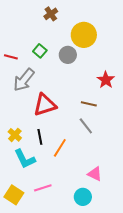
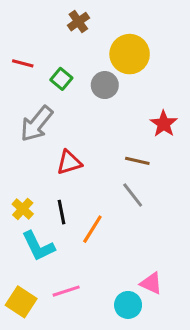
red line: (11, 57) -> (23, 63), moved
red triangle: (45, 105) -> (69, 162), size x0.7
pink triangle: (95, 174) -> (151, 283), moved

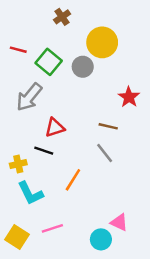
green square: (61, 79) -> (49, 62), size x1.5
yellow cross: (23, 209) -> (18, 164), turned 35
black line: (61, 212) -> (44, 151), moved, turned -60

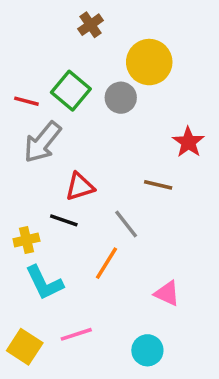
red line: (18, 50) -> (26, 101), moved
gray line: (105, 153) -> (126, 224), moved
pink triangle: (119, 222) -> (167, 293), moved

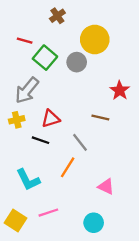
red line: (26, 101) -> (25, 41), moved
yellow cross: (26, 240) -> (17, 120), moved

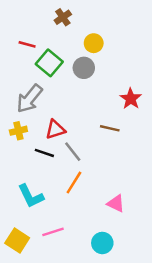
yellow circle: (95, 39) -> (94, 43), moved, size x0.6
gray line: (80, 142) -> (73, 152), moved

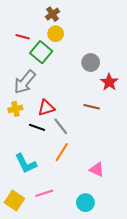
yellow circle: (94, 43) -> (56, 34), moved
gray circle: (84, 68) -> (91, 63), moved

